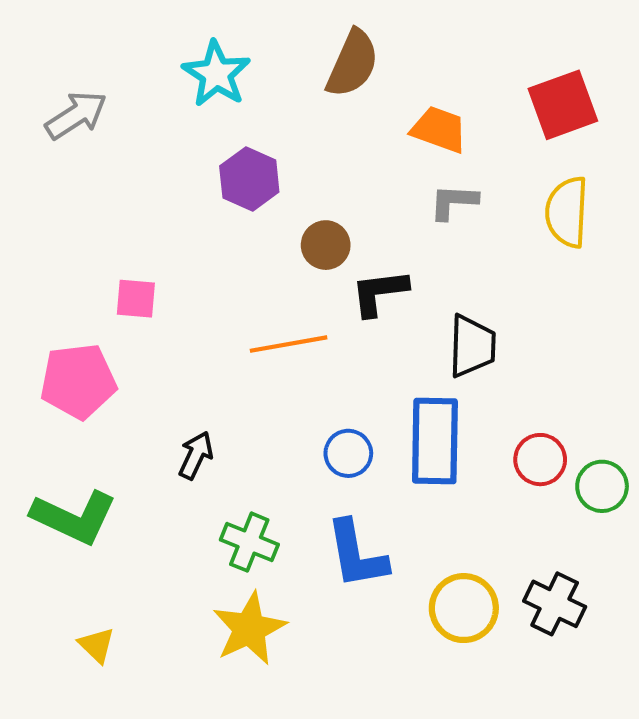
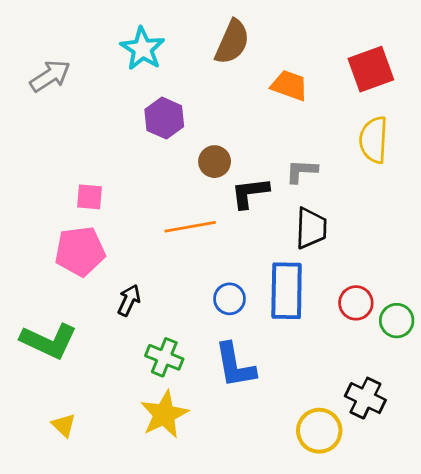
gray L-shape: (454, 202) -> (302, 171), moved
pink pentagon: (78, 381) -> (80, 251), moved
yellow circle: (464, 608) -> (319, 431), moved

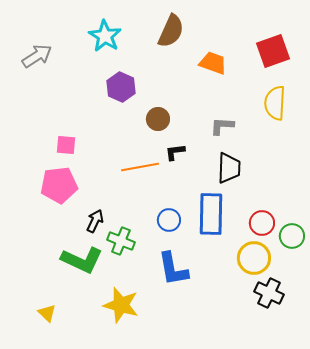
black L-shape: (250, 193) -> (175, 152), moved, size x0.7
green L-shape: (49, 341) -> (82, 260), moved
green cross: (164, 357) -> (121, 241), moved
yellow star: (164, 414) -> (121, 305), turned -30
yellow circle: (319, 431) -> (254, 258), moved

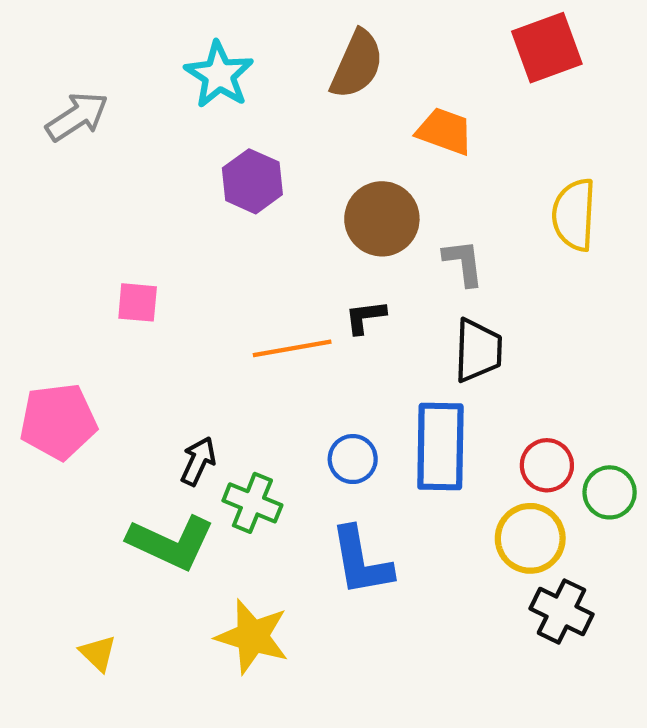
red square: (273, 51) -> (547, 48), moved
brown circle: (158, 119) -> (382, 219), moved, size x1.5
gray L-shape: (222, 126) -> (463, 263), turned 80
pink pentagon: (59, 185) -> (58, 421), moved

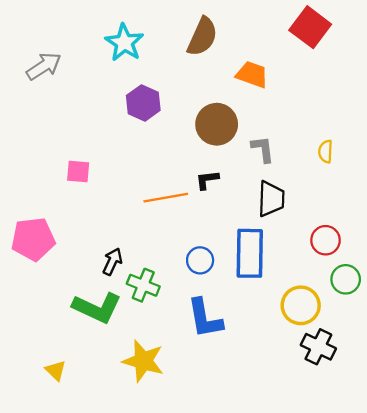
red square: (547, 48) -> (310, 27), turned -33
yellow semicircle: (574, 215) -> (326, 151), moved, size x0.6
red circle: (547, 465) -> (326, 240), moved

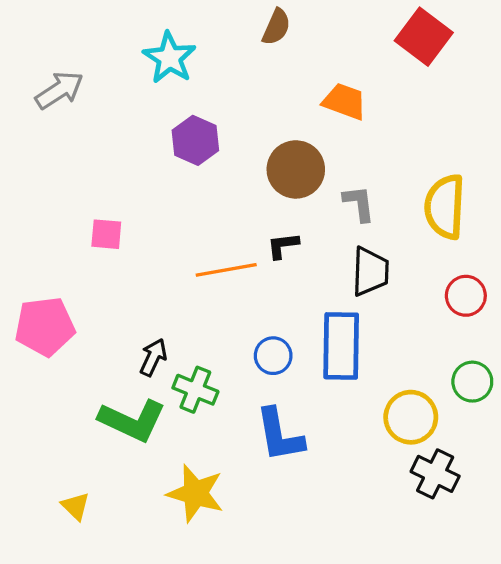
brown semicircle: (202, 37) -> (276, 27), moved, size x0.7
yellow semicircle: (326, 151) -> (445, 207), size x2.0
red circle: (326, 240) -> (466, 296), moved

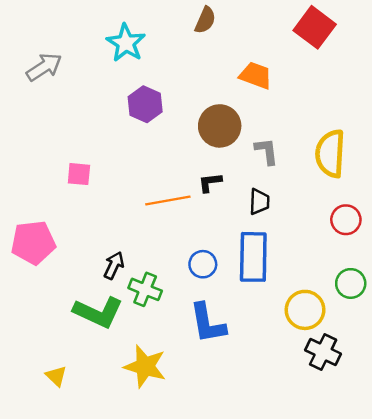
black trapezoid: (370, 271) -> (259, 202), moved, size x0.7

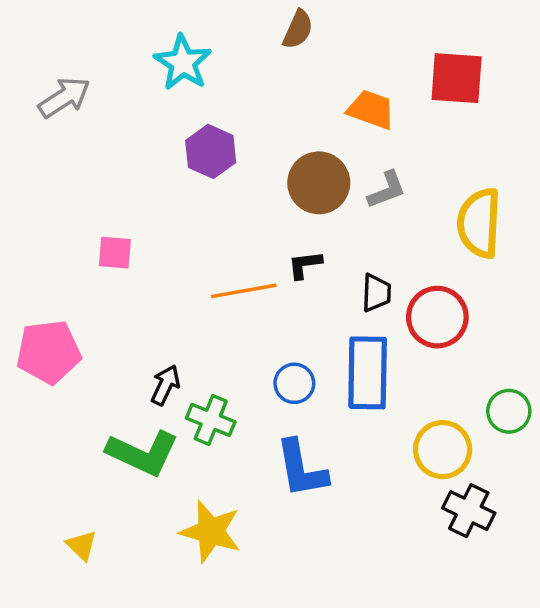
red square: (315, 27) -> (457, 78), moved, turned -33
gray L-shape: (267, 151) -> (387, 190), moved, turned 76
red circle: (346, 220) -> (437, 317), moved, size x1.4

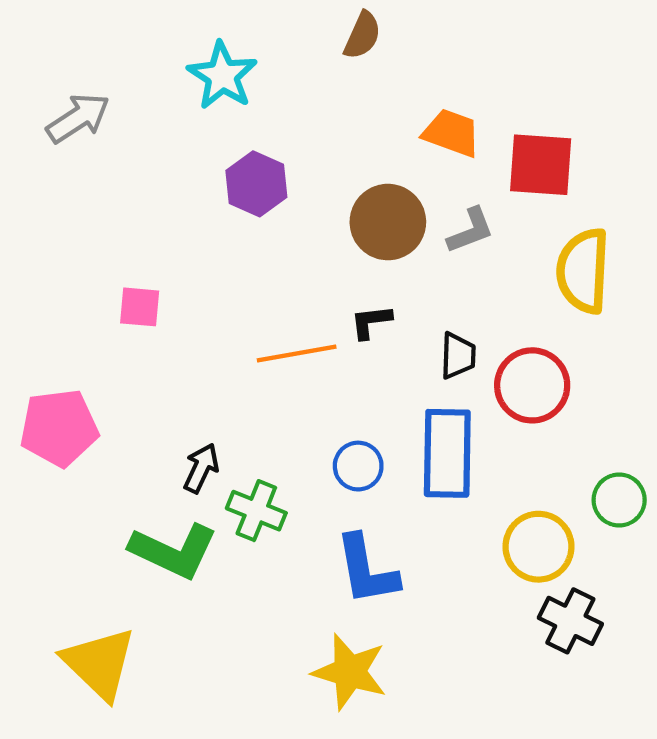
red square: (457, 78) -> (541, 165), moved
yellow star: (211, 532) -> (350, 672), moved
yellow triangle: (82, 545) -> (99, 663), size x2.0

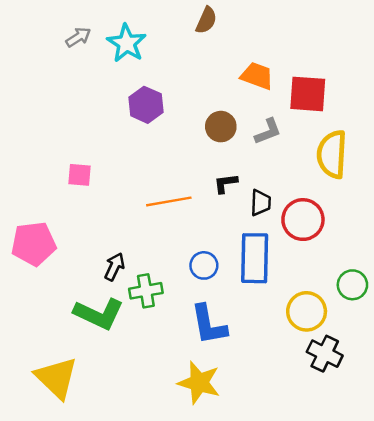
gray arrow: (78, 118) -> (78, 37), moved, size x0.7
brown circle: (388, 222) -> (221, 127), size x0.7
black L-shape: (371, 322) -> (226, 183), moved
green cross: (256, 511) -> (146, 291), turned -32

